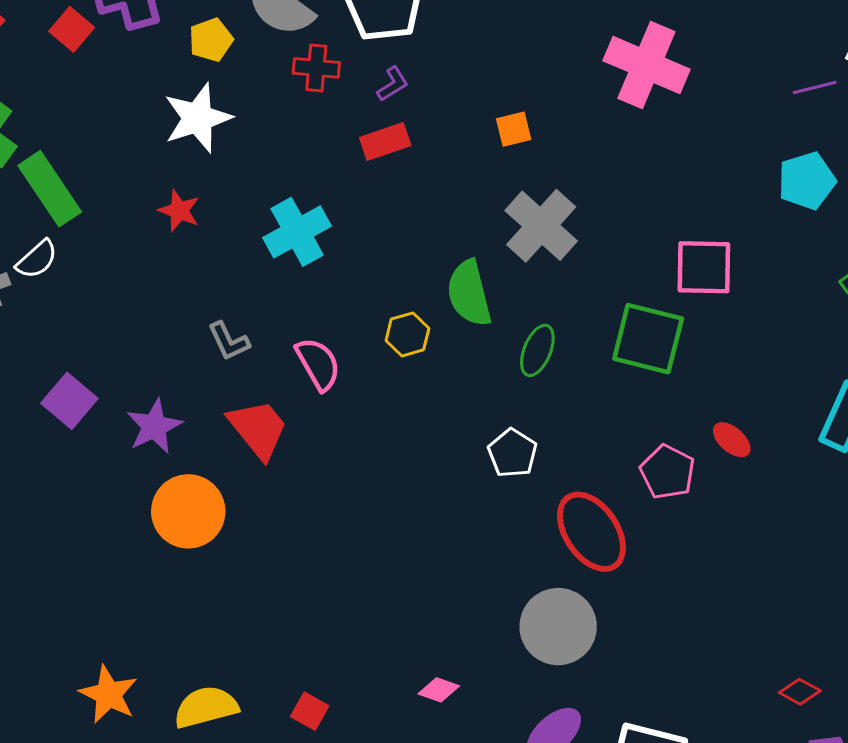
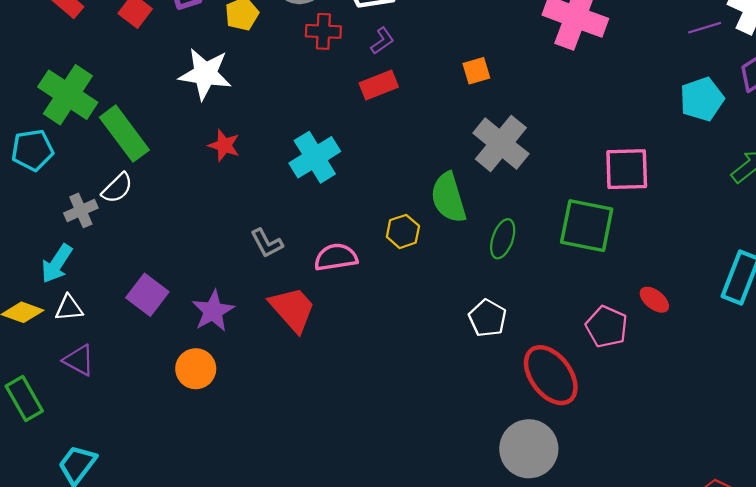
white star: (198, 118) -> (205, 74), moved, turned 30
pink semicircle: (318, 364) -> (336, 257), turned -66
orange circle: (188, 511) -> (196, 369), moved, size x0.7

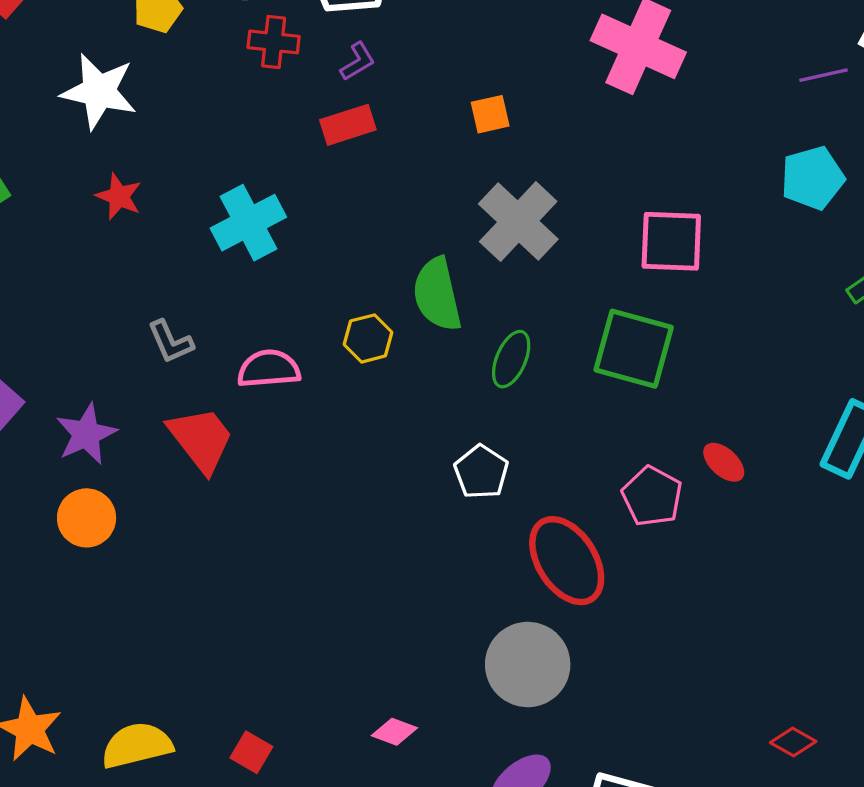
pink square: (627, 169) -> (671, 241), moved
orange circle: (196, 369) -> (87, 518), moved

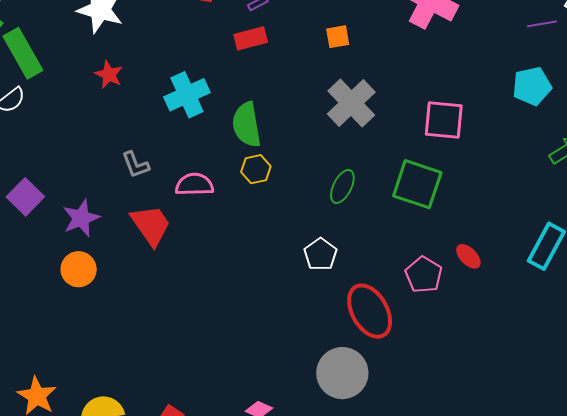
green semicircle: (437, 294) -> (247, 125), moved

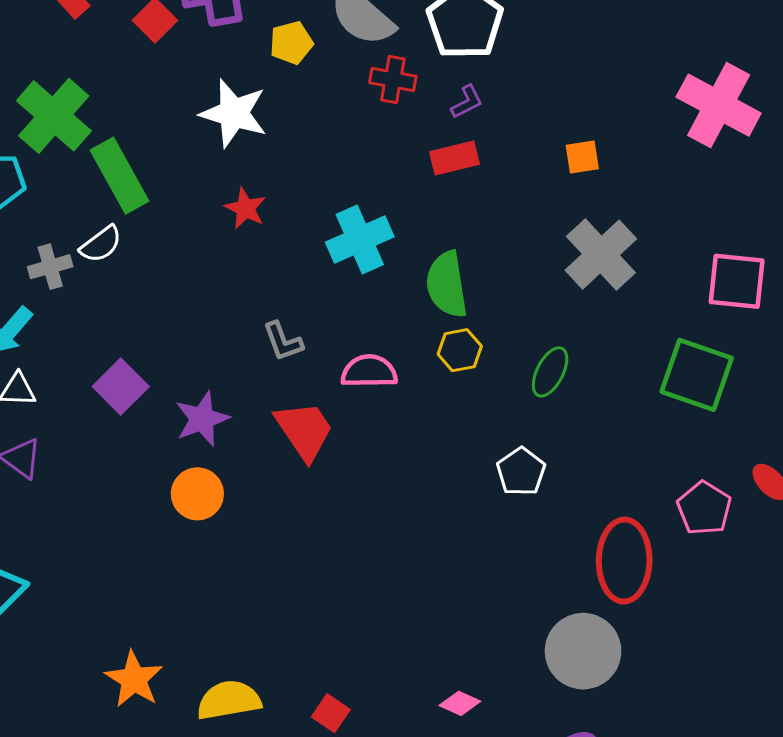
green ellipse: (342, 187) -> (550, 372), moved
white pentagon: (320, 254) -> (521, 472), moved
red ellipse: (370, 311) -> (624, 561), turned 30

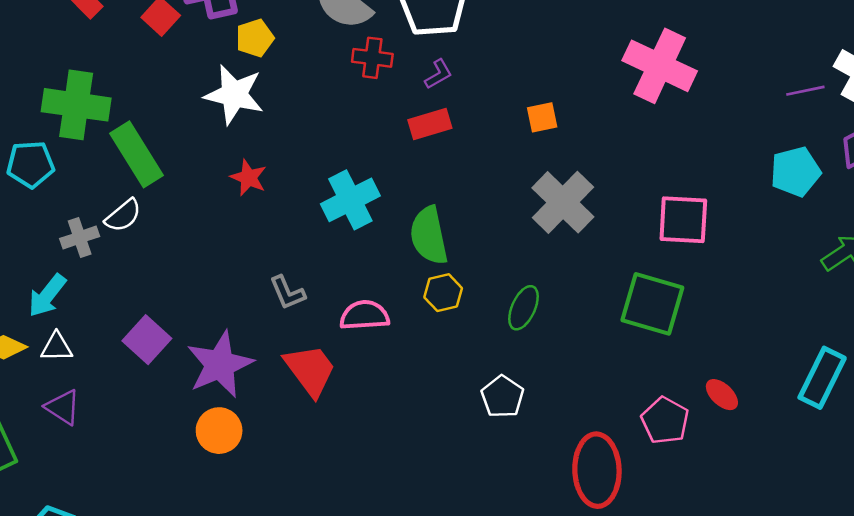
yellow pentagon: (291, 43) -> (255, 38), moved
green cross: (54, 116) -> (76, 105), turned -30
purple star: (202, 419) -> (220, 364), size x1.4

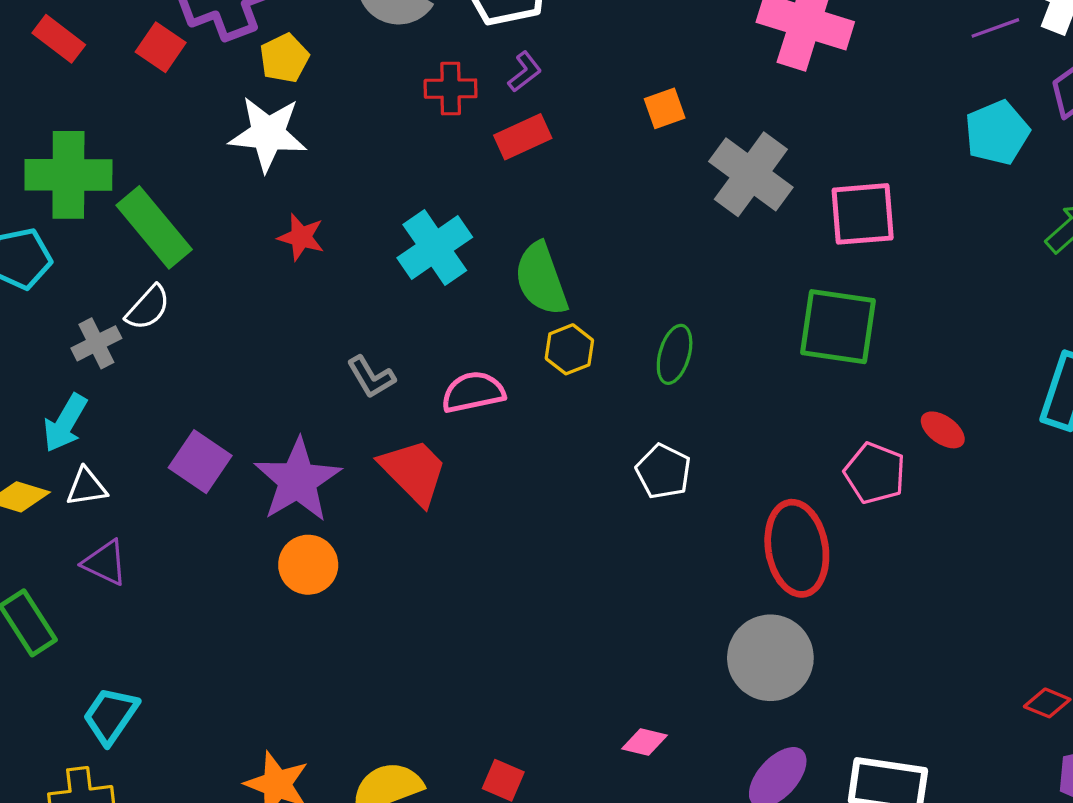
red cross: (372, 58) -> (451, 89), moved
gray cross: (563, 202) -> (751, 174), moved

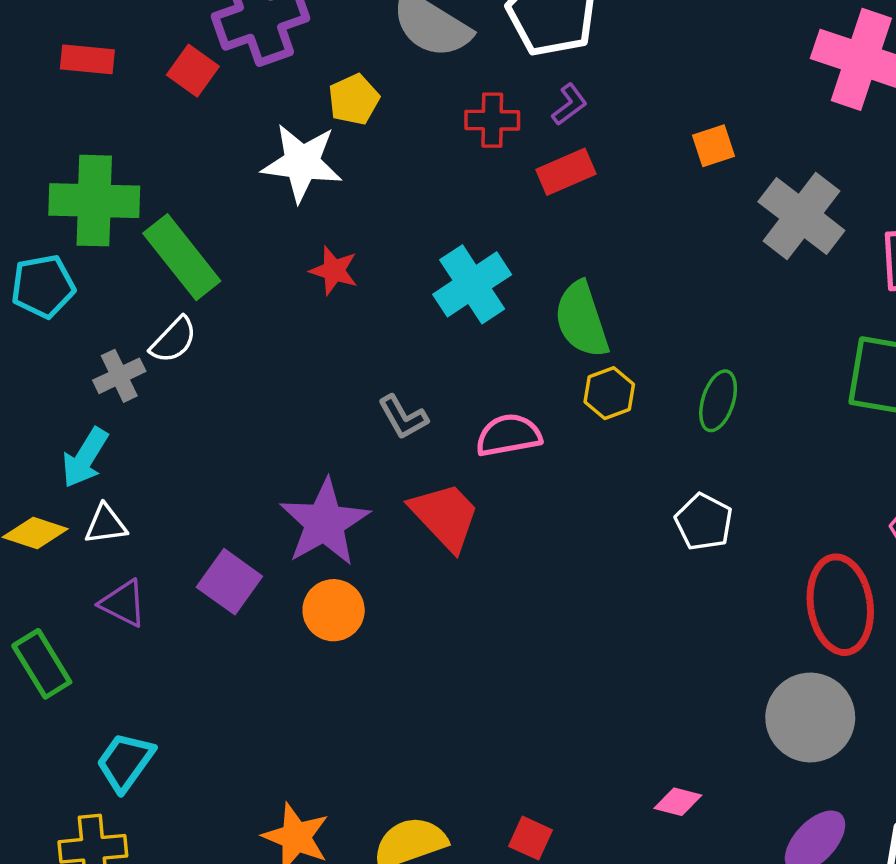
red rectangle: (59, 39) -> (87, 59), turned -33
yellow pentagon: (284, 58) -> (354, 99), moved
purple square: (200, 462) -> (229, 582), moved

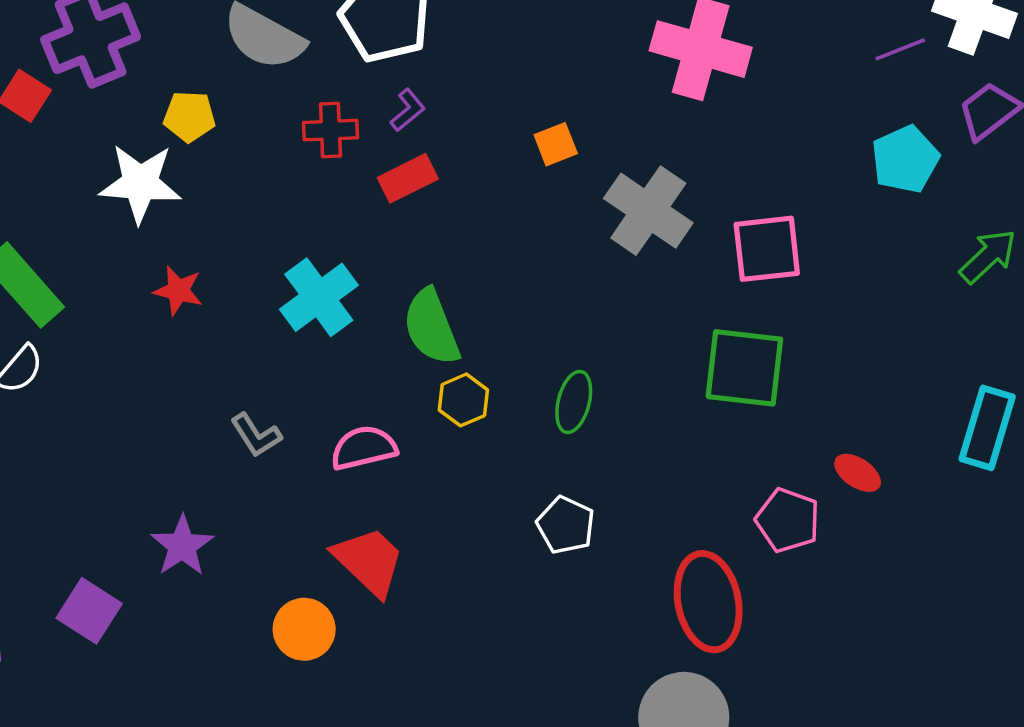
yellow pentagon: (354, 99) -> (189, 116), turned 30
red trapezoid: (445, 516) -> (369, 561), moved
purple star: (325, 522) -> (182, 546), size x0.7
orange circle: (334, 610) -> (304, 629), moved

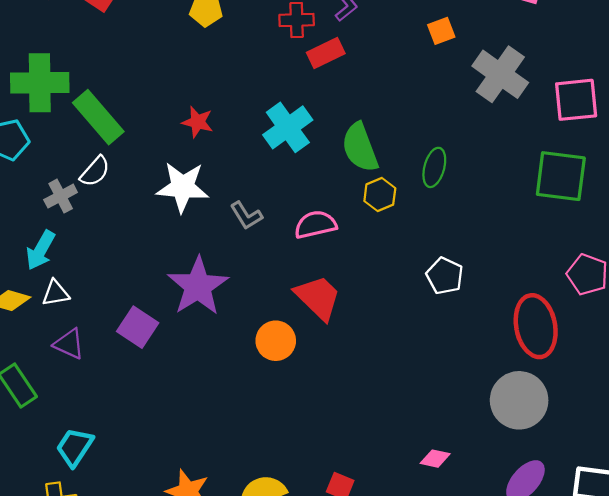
red rectangle: (408, 178) -> (326, 53), moved
white star: (140, 183) -> (183, 187), moved
green ellipse: (574, 402) -> (434, 167), moved
purple star: (182, 546) -> (198, 286), size x1.5

